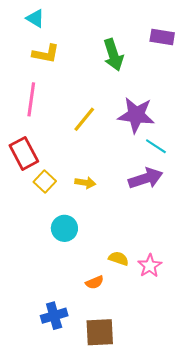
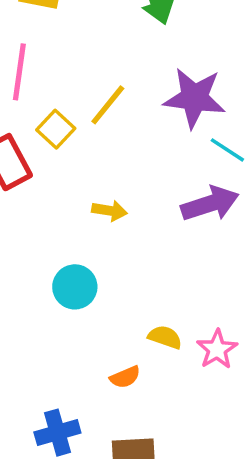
yellow square: (45, 182) -> (56, 129), moved

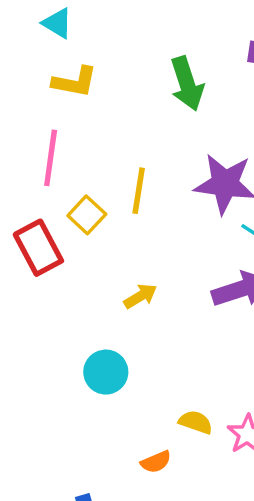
yellow line: (108, 105) -> (139, 191), turned -30
yellow arrow: (109, 211) -> (140, 296), turned -40

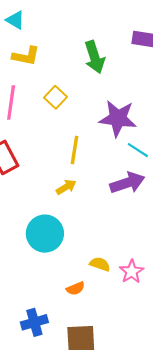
yellow line: (139, 191) -> (75, 150), moved
yellow square: (87, 215) -> (55, 97), moved
cyan circle: (106, 372) -> (45, 234), size x1.4

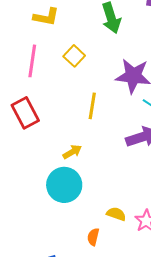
yellow arrow: (66, 187) -> (72, 152), moved
orange semicircle: (76, 288) -> (93, 237), turned 126

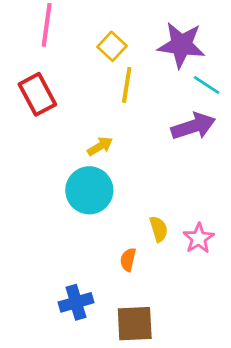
yellow square: (74, 56) -> (112, 46), moved
yellow semicircle: (116, 214) -> (159, 229), turned 54

